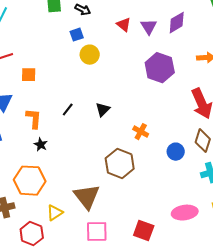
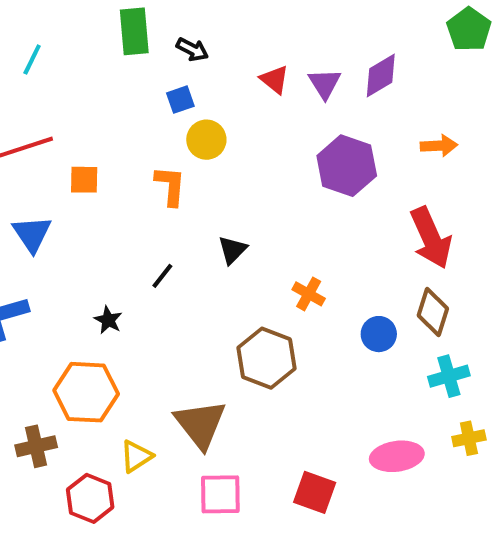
black line: (68, 110) -> (162, 276), moved
orange L-shape: (34, 119) -> (170, 186), moved

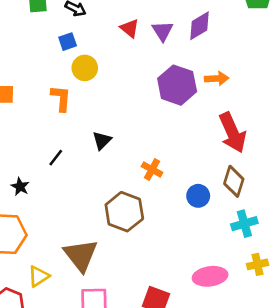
orange arrow: (439, 146) -> (217, 78), moved

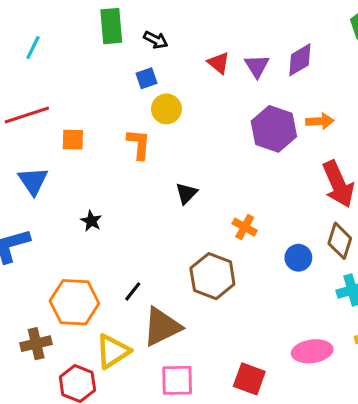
black line: (56, 158) -> (133, 291), moved
black star: (20, 187) -> (91, 221), moved
brown triangle: (81, 255) -> (162, 327), turned 42
yellow triangle: (39, 276) -> (113, 351), size x1.4

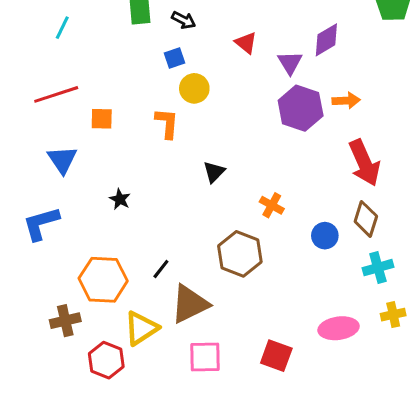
purple triangle: (257, 66) -> (290, 63), moved

